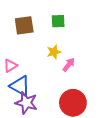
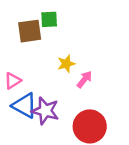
green square: (58, 21) -> (49, 19), moved
purple star: (26, 103) -> (45, 111), moved

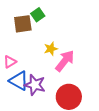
green square: (49, 19) -> (38, 15), turned -32
pink arrow: (84, 79) -> (65, 61), size x1.6

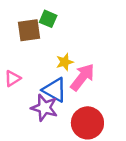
green square: (38, 15) -> (48, 19), turned -32
blue triangle: (19, 81) -> (54, 90), moved

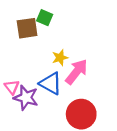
pink triangle: (13, 78) -> (12, 87), moved, turned -35
purple star: (44, 108) -> (26, 98), moved

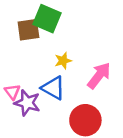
green square: (45, 18) -> (47, 19), size x1.6
pink arrow: (76, 72) -> (99, 76), moved

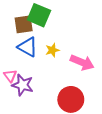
pink arrow: (99, 76) -> (82, 62), turned 75
blue triangle: (53, 88) -> (28, 47), moved

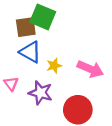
yellow star: (52, 50) -> (54, 66), moved
purple star: (23, 85) -> (40, 93), moved

